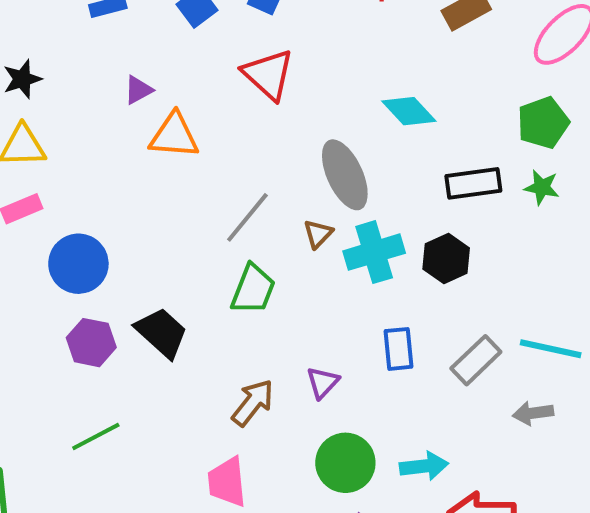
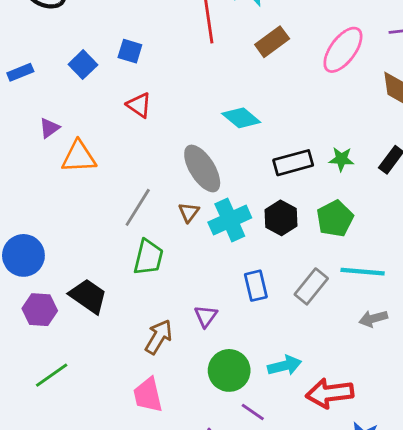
red triangle: (268, 74) -> (139, 105), size x0.7
green pentagon: (543, 123) -> (335, 219), moved
gray arrow: (533, 413) -> (373, 319), moved

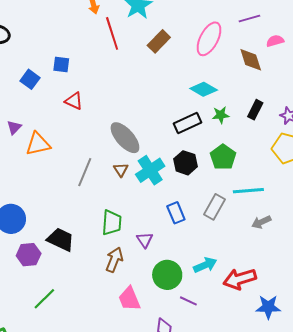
cyan diamond: (241, 118) -> (204, 89), moved
green trapezoid: (148, 257) -> (112, 223), moved
pink trapezoid: (148, 395) -> (129, 299), moved

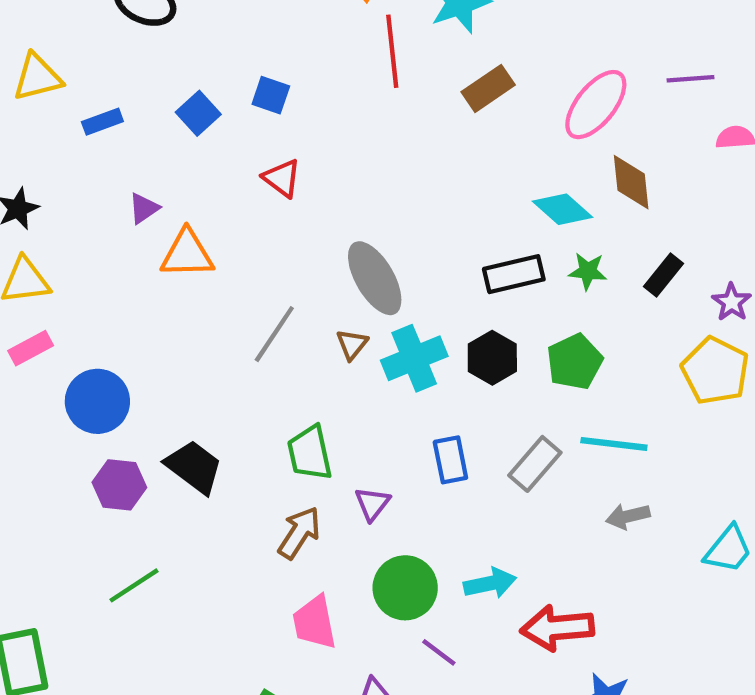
brown diamond: (251, 60) -> (631, 182), moved
green trapezoid: (112, 223) -> (310, 453), turned 152

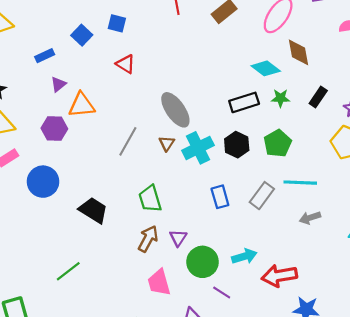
blue rectangle: (102, 122) -> (45, 56), moved
purple hexagon: (119, 485) -> (54, 129), moved
purple triangle: (372, 504) -> (178, 238), moved

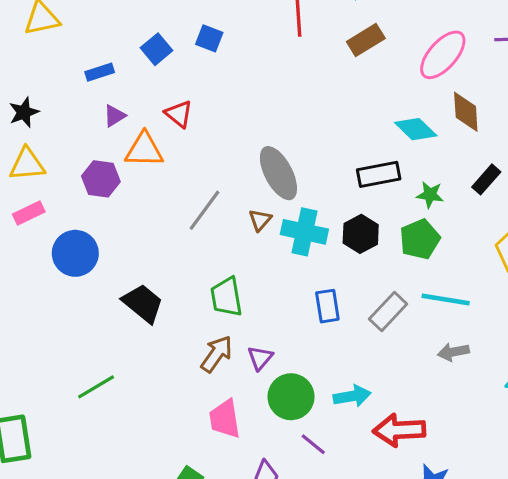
red triangle: (126, 64) -> (179, 114), moved
green star: (281, 98) -> (430, 195), moved
cyan cross: (198, 148) -> (304, 232), turned 32

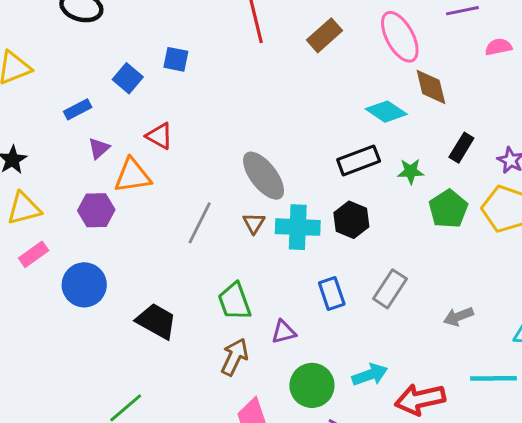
pink ellipse: (443, 55) -> (400, 37), turned -60
green pentagon: (420, 239) -> (448, 209), moved
cyan line: (446, 300) -> (493, 378), moved
purple triangle: (260, 358) -> (284, 332), moved, turned 45

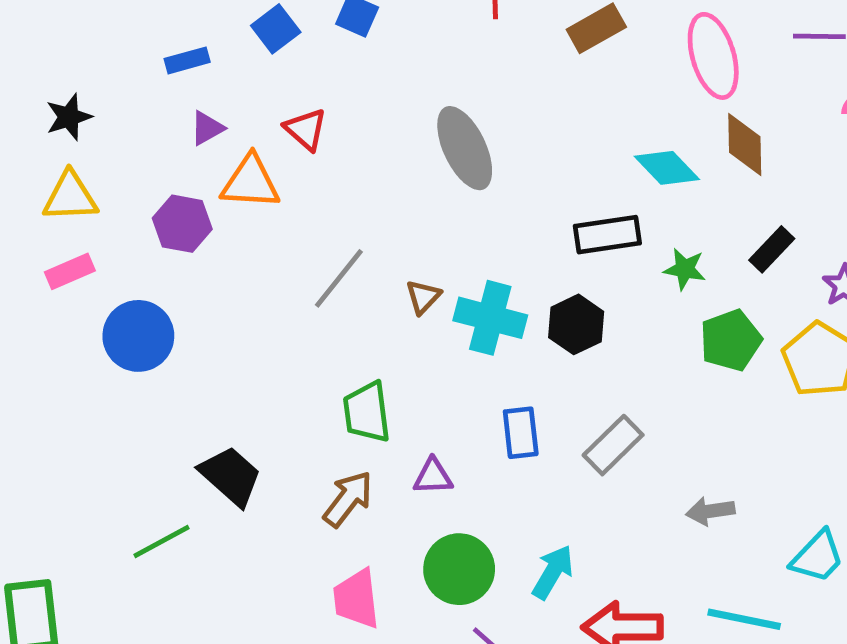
gray ellipse: (264, 176) -> (465, 148), moved
black trapezoid: (156, 321) -> (231, 476), moved
cyan arrow: (370, 375) -> (553, 572), turned -52

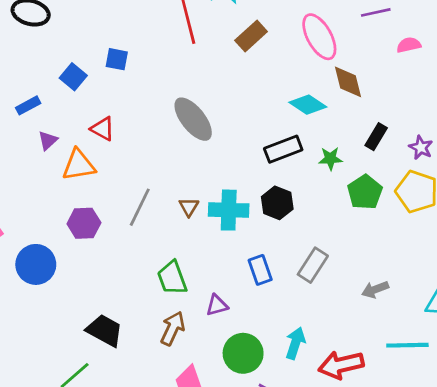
purple hexagon: (182, 224) -> (84, 223), moved

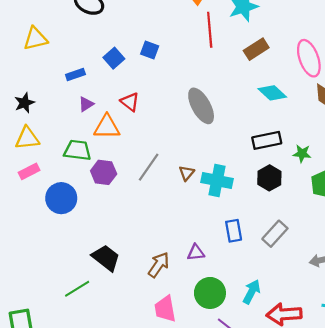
cyan diamond: (308, 105) -> (272, 93), moved
black hexagon: (277, 203) -> (269, 178), moved
green trapezoid: (172, 278) -> (77, 150), moved, turned 108

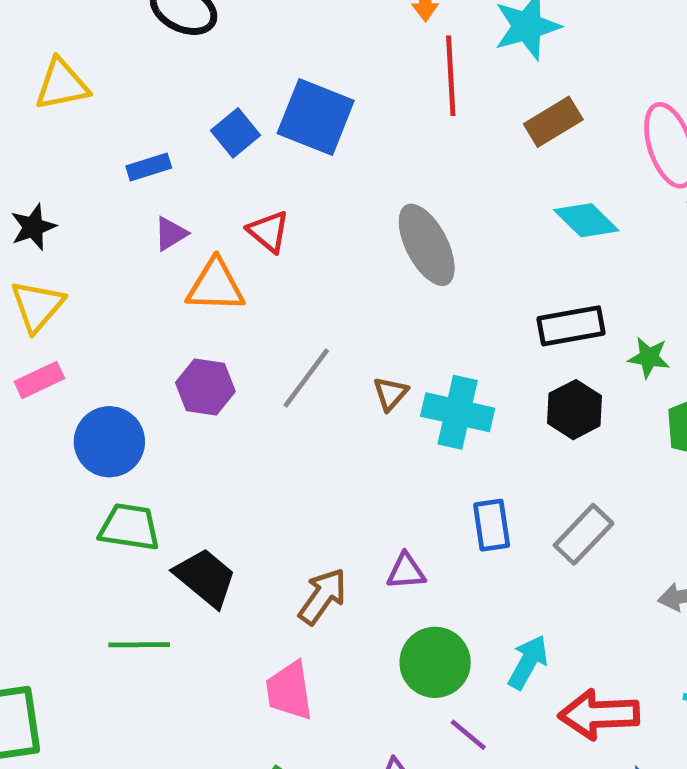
blue square: (150, 50) -> (316, 117), size x1.8
yellow triangle: (27, 138) -> (37, 306), turned -45
green trapezoid: (77, 150) -> (129, 527), moved
green line: (77, 289) -> (139, 645), turned 30
pink trapezoid: (165, 309) -> (289, 691), moved

